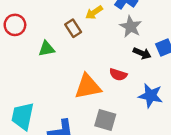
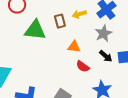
green triangle: (46, 49) -> (35, 30), size x1.6
orange triangle: (88, 87) -> (74, 47), moved, size x0.6

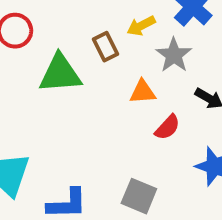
gray star: (103, 33) -> (174, 55), moved
red semicircle: (83, 66) -> (167, 127), turned -72

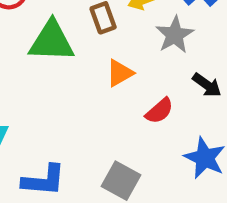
orange triangle: (143, 92) -> (120, 73), moved, turned -32

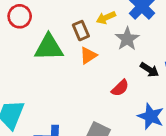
orange triangle: (120, 73) -> (88, 55), moved

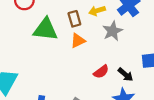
black arrow: (150, 70) -> (125, 75), moved

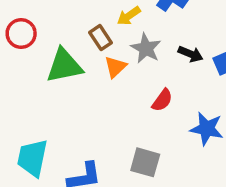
gray star: (113, 31) -> (146, 48), moved
black arrow: (125, 75) -> (190, 54), moved

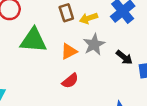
brown rectangle: (100, 38) -> (66, 13), moved
red semicircle: (162, 100) -> (70, 81), moved

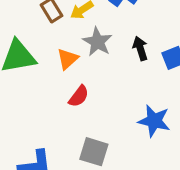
black arrow: (124, 57) -> (140, 48), turned -132

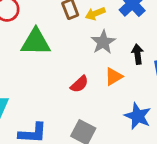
orange triangle: (67, 59) -> (114, 77), moved

